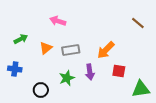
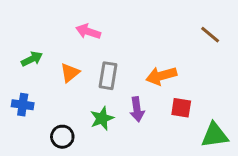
gray rectangle: (71, 50) -> (108, 76), turned -72
orange arrow: (106, 50) -> (161, 76), turned 30

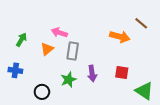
pink arrow: (88, 32) -> (59, 33), moved
green arrow: (32, 59) -> (21, 40), turned -32
orange arrow: (161, 76) -> (120, 37), moved, turned -150
green triangle: (215, 135) -> (144, 91), turned 42

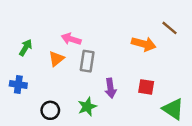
green star: (69, 80) -> (87, 107), moved

